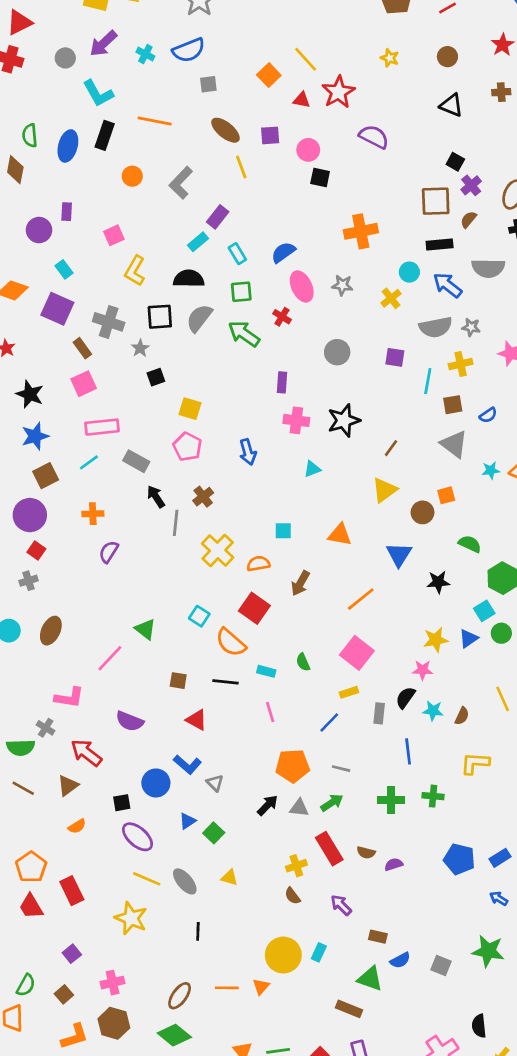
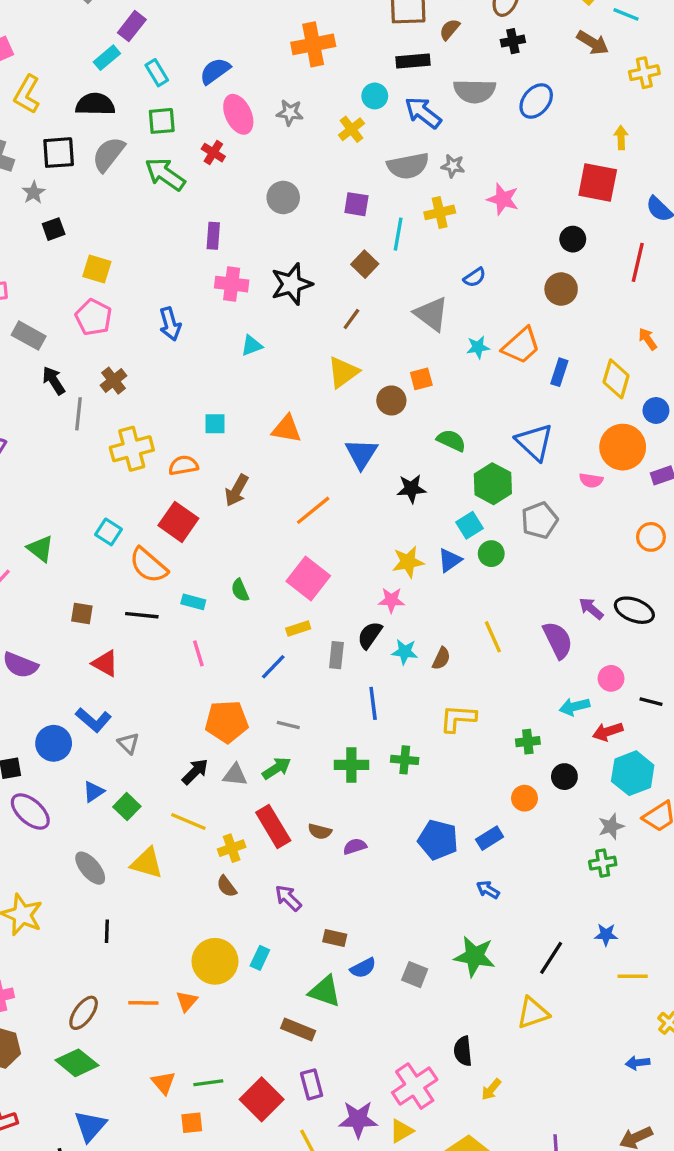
brown square: (453, 405) -> (365, 264), moved, turned -36
yellow cross: (218, 550) -> (132, 449), turned 32
yellow triangle: (229, 878) -> (147, 863), size x1.5
yellow line: (147, 879) -> (188, 821), moved

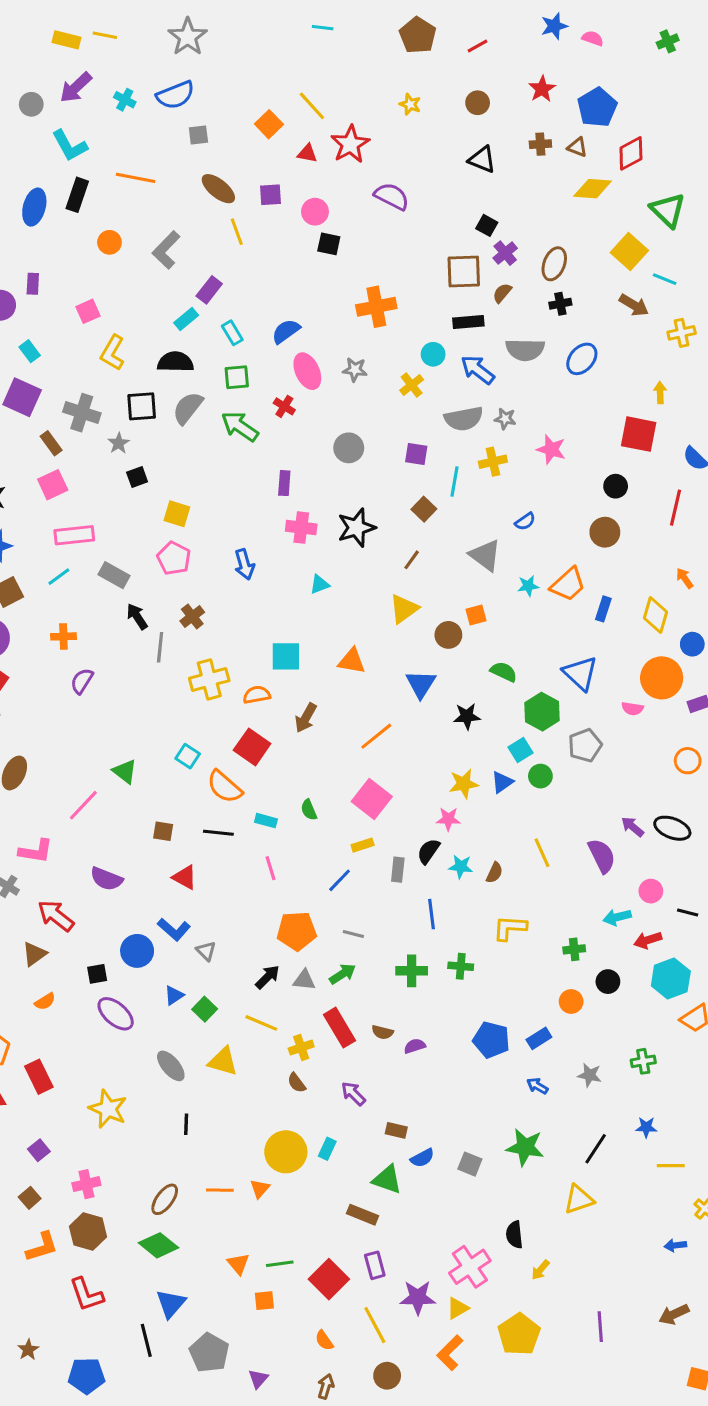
cyan square: (215, 424) -> (286, 656), size x1.5
gray star: (611, 826) -> (590, 1075), moved, turned 30

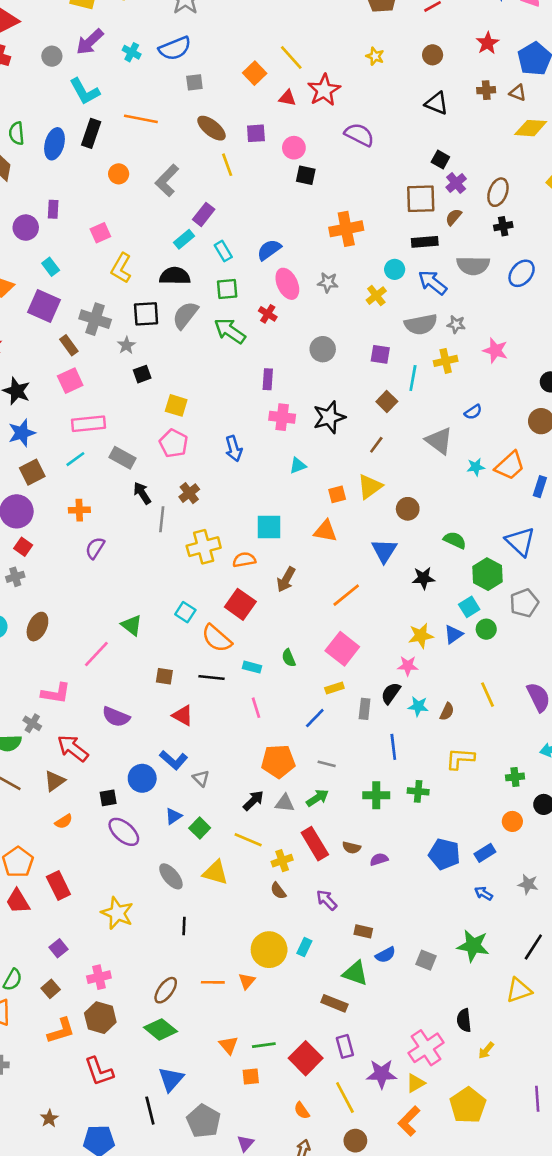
orange square: (476, 615) -> (337, 494), moved

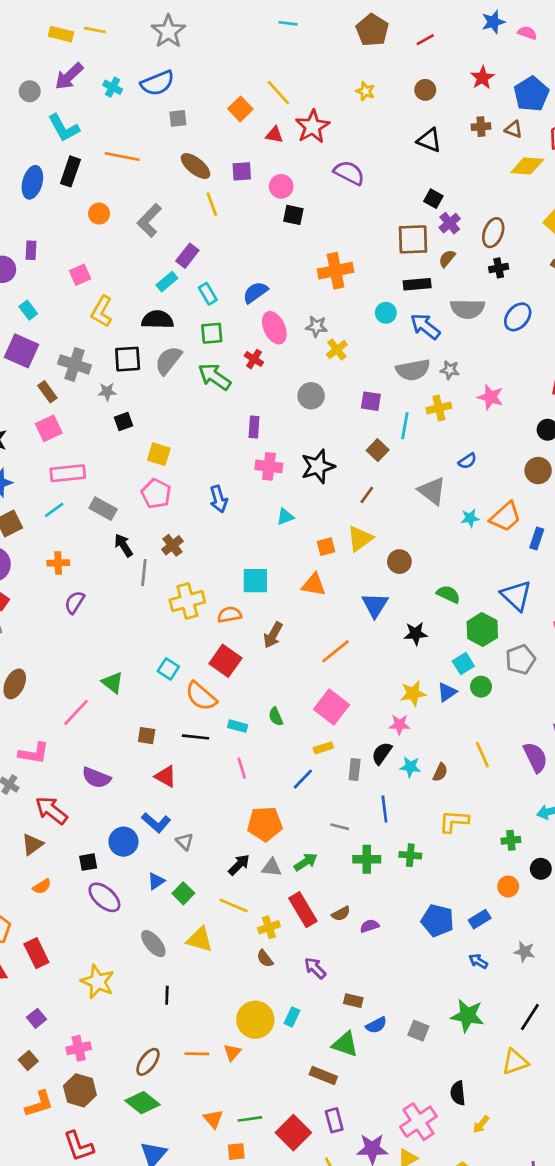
yellow cross: (376, 296) -> (337, 350), moved
gray star: (126, 345) -> (107, 392), turned 30
gray line: (327, 764) -> (340, 827), moved
brown semicircle: (351, 848) -> (341, 914), turned -42

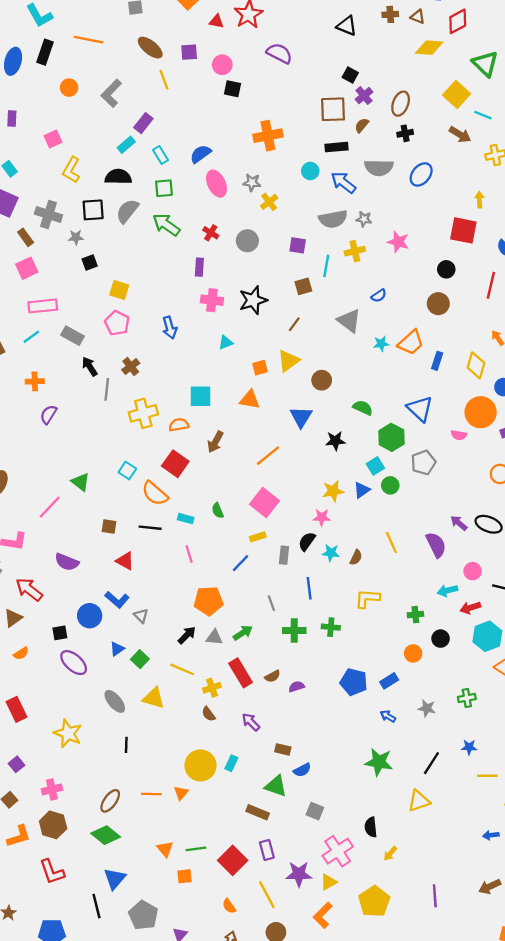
red cross: (254, 359) -> (211, 233), moved
brown square: (378, 450) -> (303, 286), turned 30
gray line: (340, 827) -> (271, 603), turned 56
gray square: (418, 1031) -> (315, 811), moved

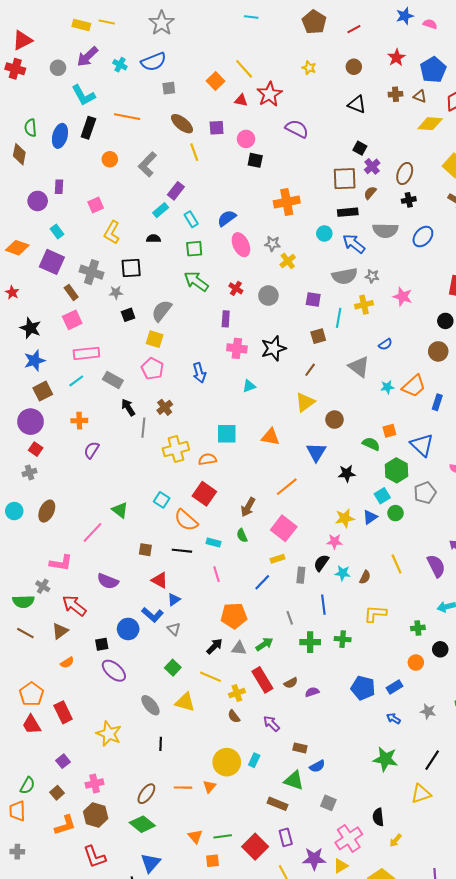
black semicircle: (118, 177) -> (154, 239), size x0.6
gray semicircle: (127, 211) -> (162, 311), moved
orange square: (260, 368) -> (389, 431), moved
brown arrow: (215, 442) -> (248, 507), moved
blue triangle: (117, 649) -> (174, 599), moved

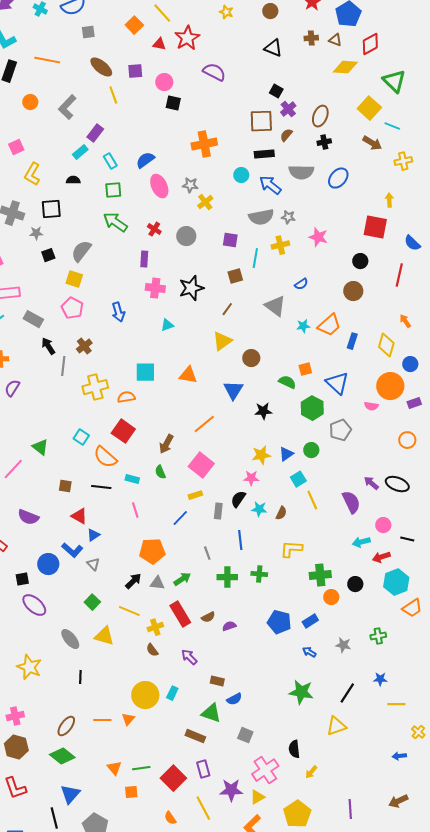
cyan square: (382, 496) -> (298, 479), moved
green cross: (418, 628) -> (320, 575), moved, size x1.5

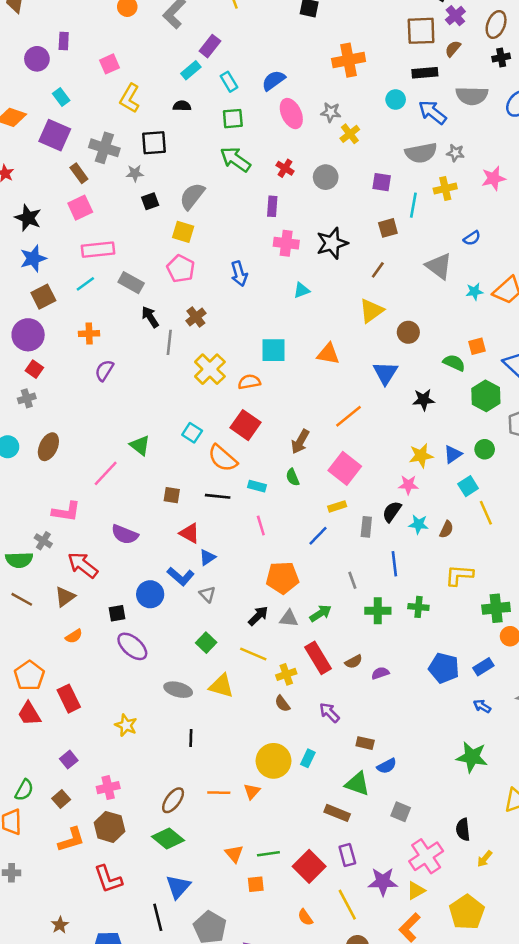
pink star: (318, 237) -> (494, 178), turned -30
yellow cross: (95, 387) -> (210, 369), turned -30
gray ellipse: (70, 639) -> (178, 690), turned -35
yellow star: (29, 667) -> (126, 725), size x0.7

